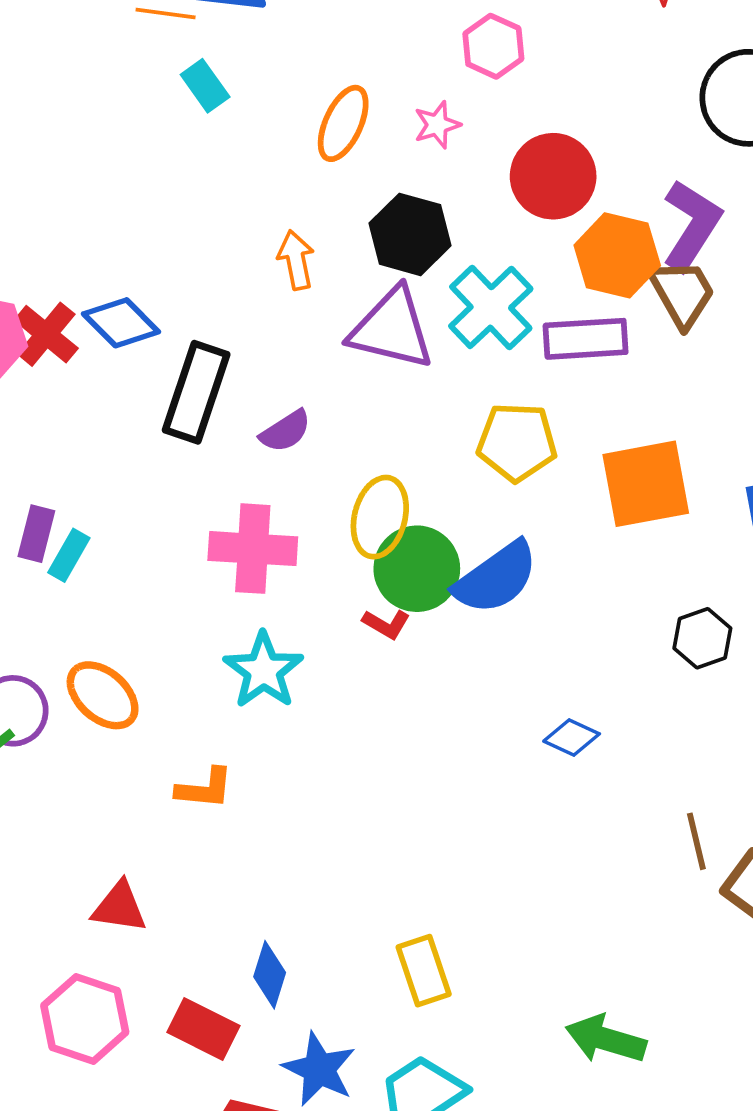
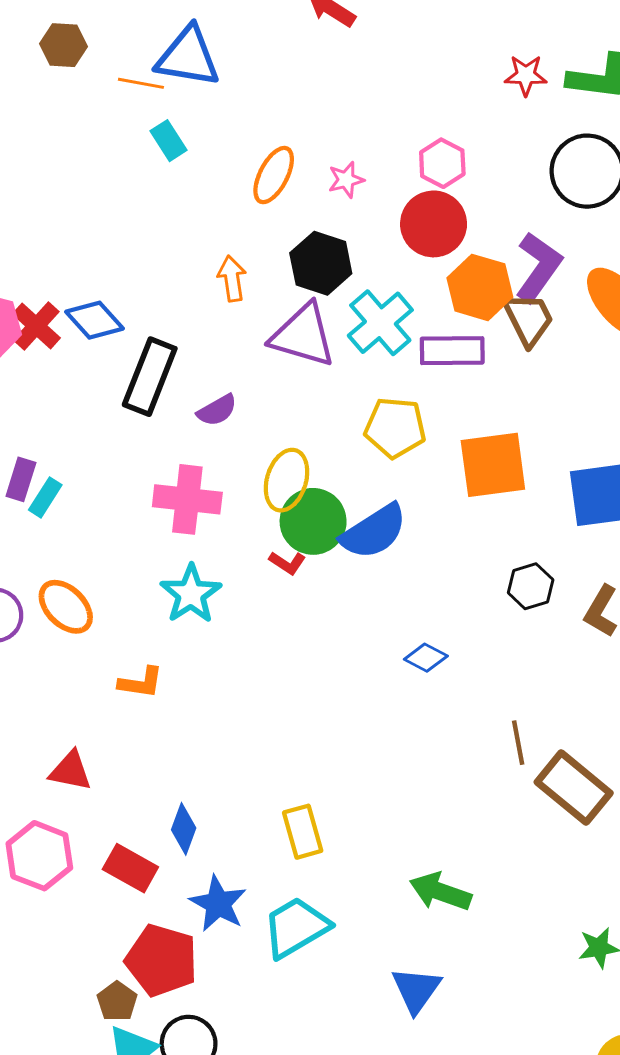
pink hexagon: (493, 46) -> (442, 163), moved

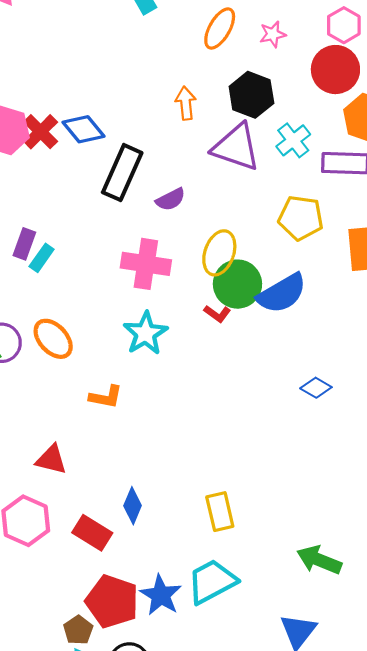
cyan cross: (380, 323) -> (293, 140), size x0.7
blue star: (218, 904) -> (161, 595), moved

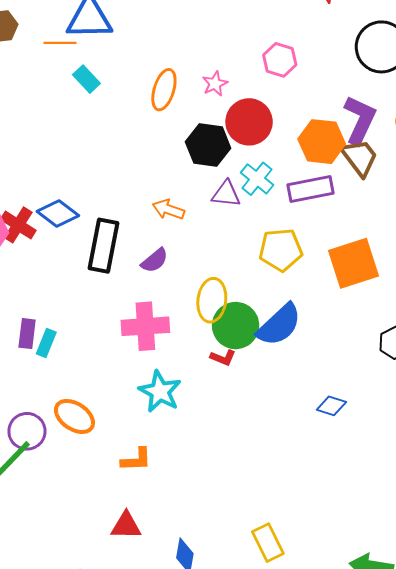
red circle: (335, 70) -> (249, 122), moved
orange arrow: (186, 103) -> (168, 209), moved, turned -52
purple triangle: (236, 147) -> (226, 194), moved, size x0.6
red triangle: (51, 459) -> (126, 526), moved

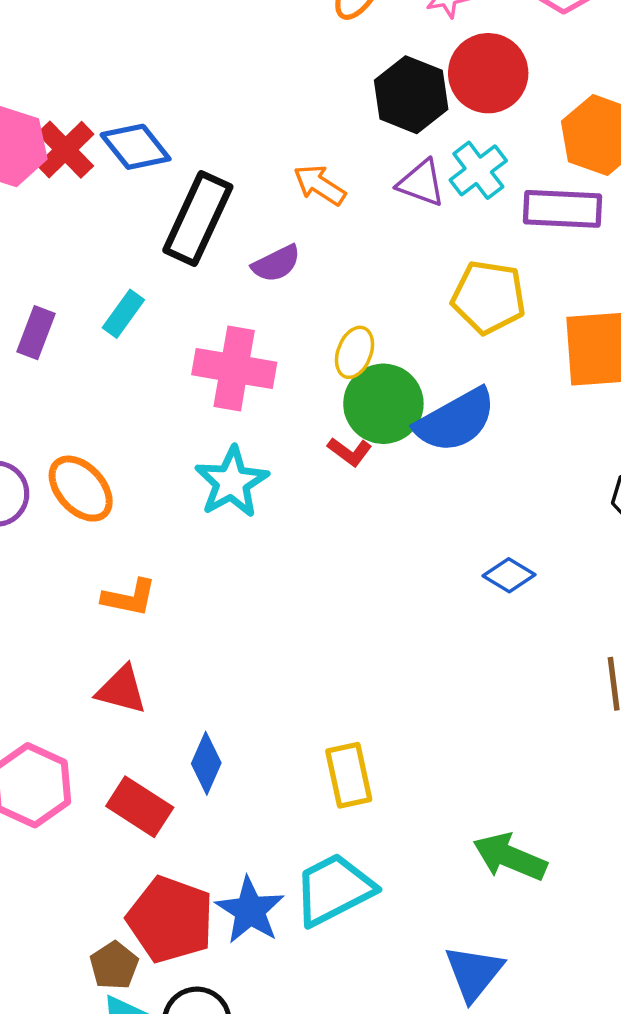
yellow ellipse: (212, 300) -> (355, 352), size x0.7
cyan rectangle: (46, 343) -> (123, 314), moved
orange L-shape: (136, 460) -> (129, 598), moved

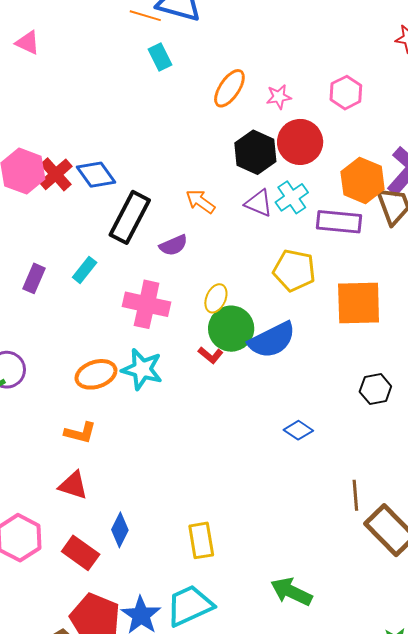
cyan star: (232, 482) -> (142, 369), turned -30
orange ellipse: (81, 489) -> (96, 374), moved, turned -69

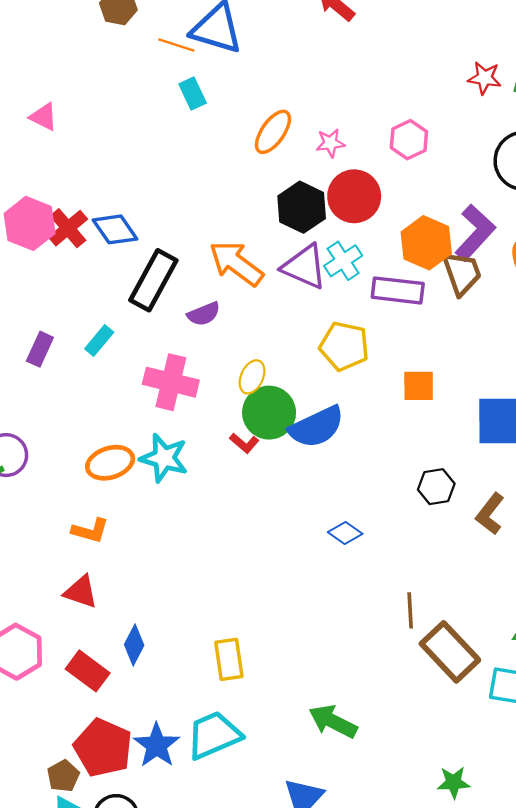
pink triangle: (28, 43) -> (44, 117), moved
orange arrow: (200, 201) -> (236, 263), size x1.6
purple triangle: (259, 203) -> (304, 267), size x1.4
orange square: (359, 303) -> (419, 386), size x0.6

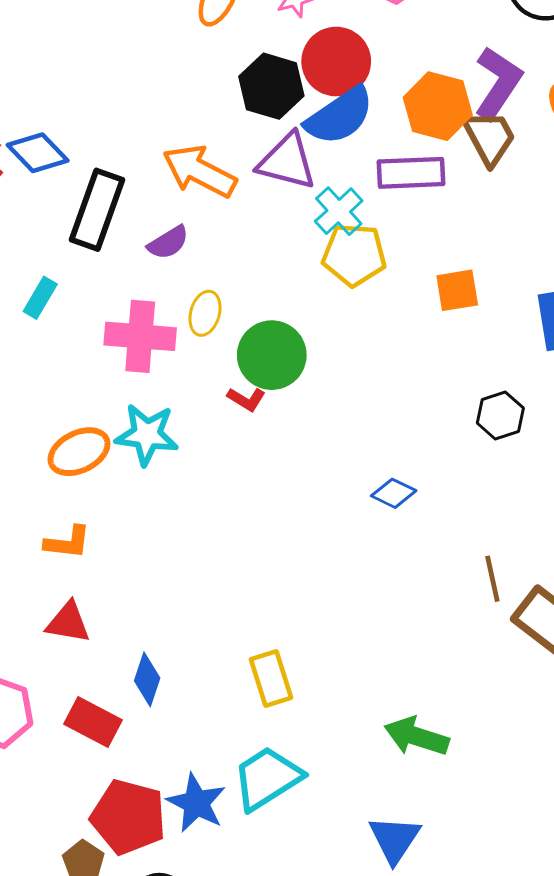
cyan cross: (343, 261) -> (339, 211), moved
yellow ellipse: (252, 377) -> (205, 313), moved
blue semicircle: (316, 427) -> (340, 116), moved

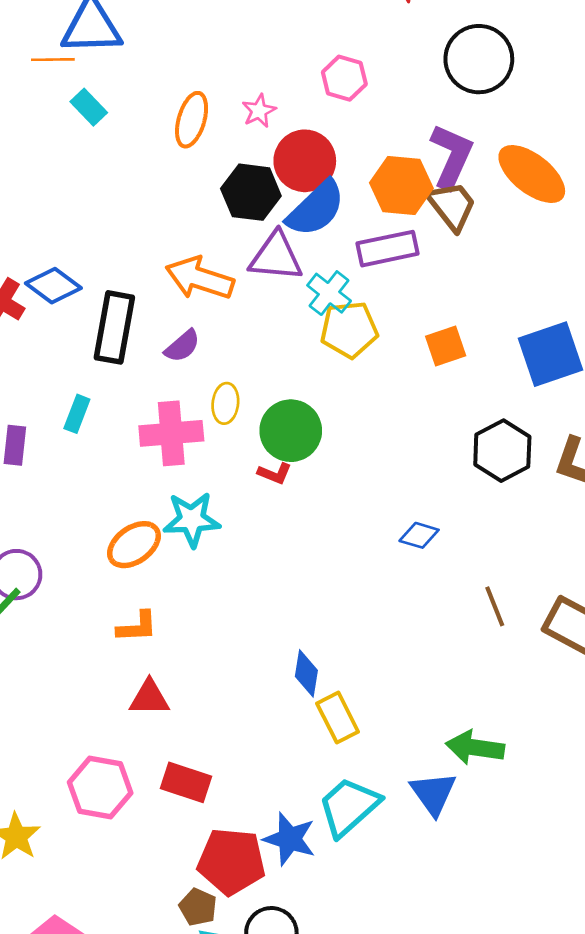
black hexagon: (500, 415) -> (502, 451), size x1.4
brown line: (492, 579) -> (495, 606), moved
blue diamond: (147, 679) -> (306, 673), moved
blue triangle: (395, 839) -> (433, 793), moved

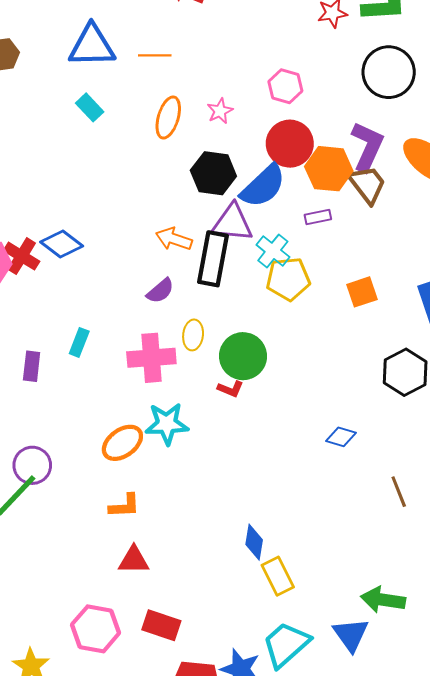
orange line: (53, 60) -> (155, 55), moved
red circle: (305, 161) -> (290, 144), moved
purple rectangle: (387, 249) -> (318, 217), size x0.6
orange arrow: (200, 278) -> (174, 239), size x0.7
black rectangle: (114, 327) -> (213, 259), moved

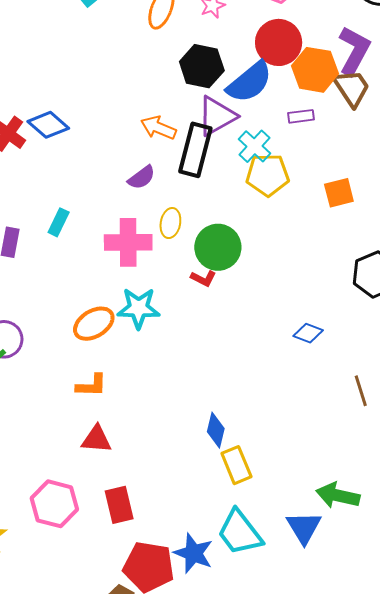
purple triangle: (232, 223) -> (217, 116), turned -39
red rectangle: (161, 625) -> (119, 505), turned 54
cyan trapezoid: (286, 644) -> (240, 532), turned -90

